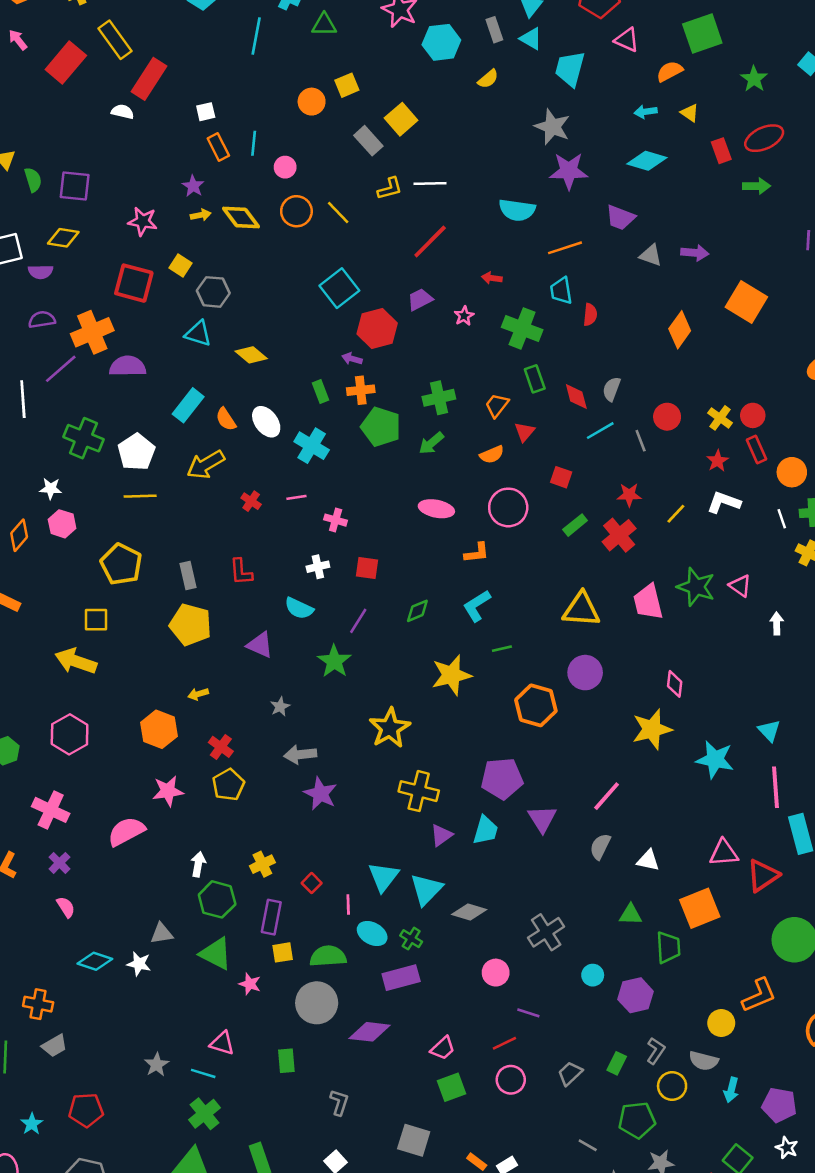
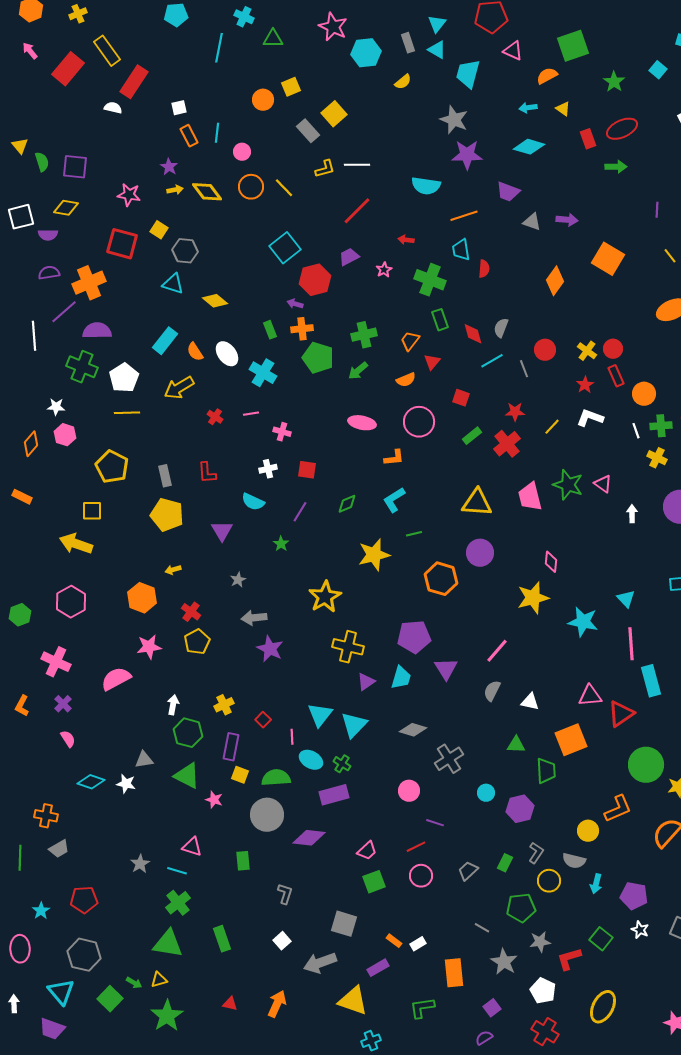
purple semicircle: (128, 366) -> (97, 331), moved
purple triangle: (260, 645) -> (222, 531), turned 35
green star: (334, 661) -> (281, 544), size x0.6
gray diamond: (469, 912) -> (413, 730), moved
yellow square: (283, 952) -> (240, 775), turned 30

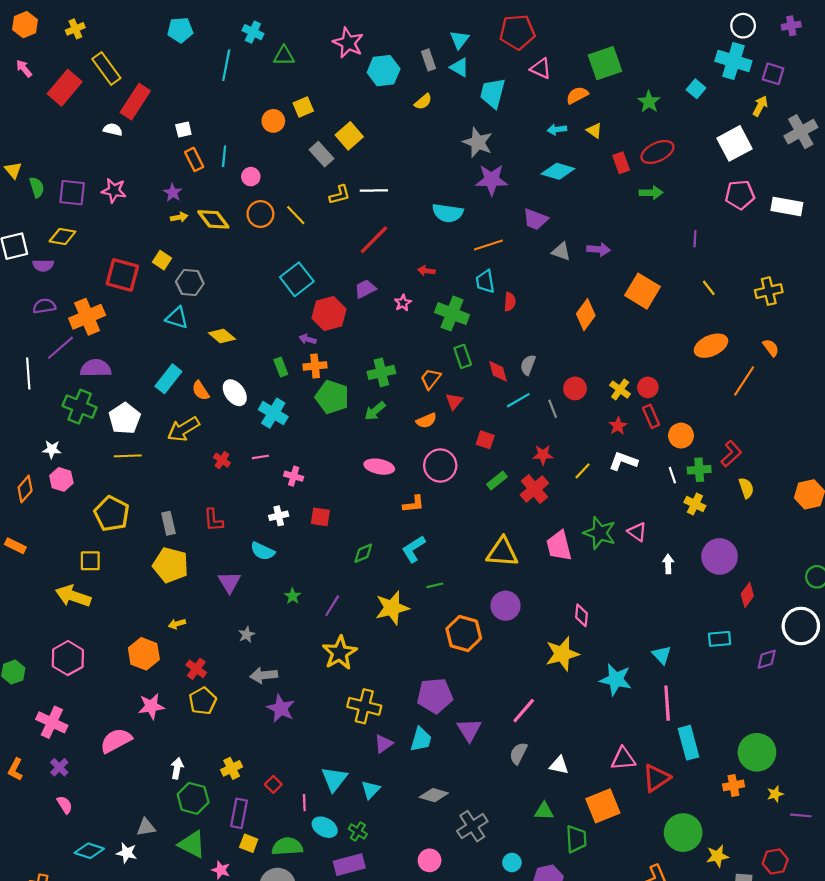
pink star: (129, 195) -> (114, 190), moved
purple line: (300, 512) -> (332, 606), moved
cyan triangle: (354, 725) -> (371, 790), size x0.7

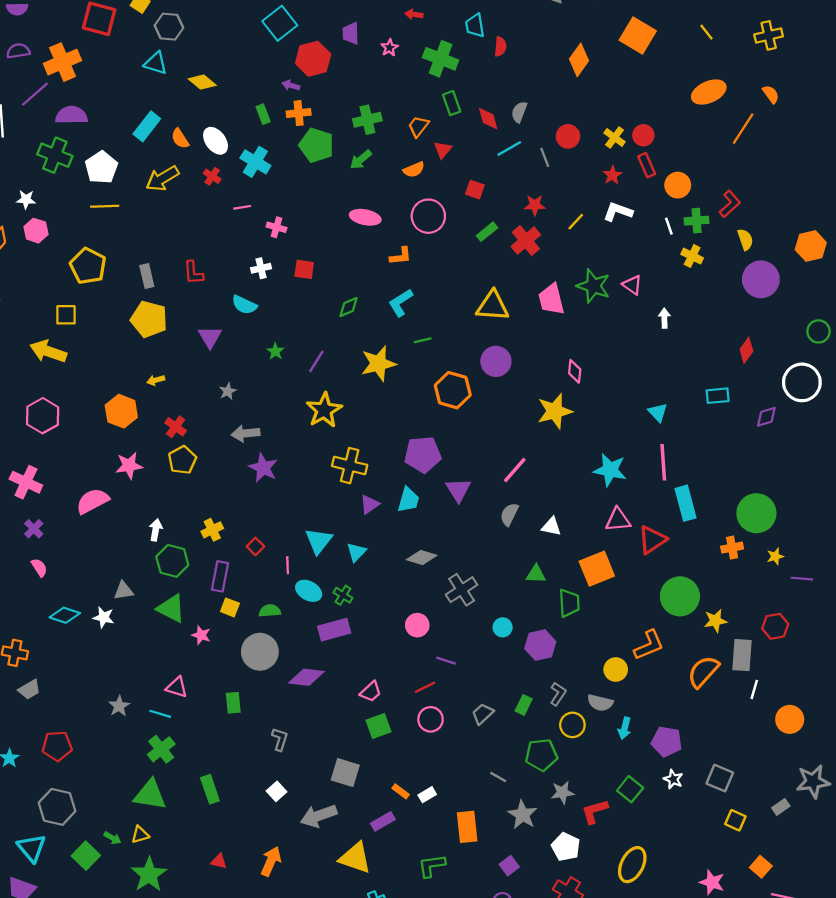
purple trapezoid: (365, 289) -> (351, 33), turned -65
red cross: (222, 460) -> (212, 176), moved
purple circle: (720, 556) -> (761, 279), moved
cyan star: (616, 680) -> (610, 470), moved
green semicircle: (287, 846) -> (270, 611), size x0.7

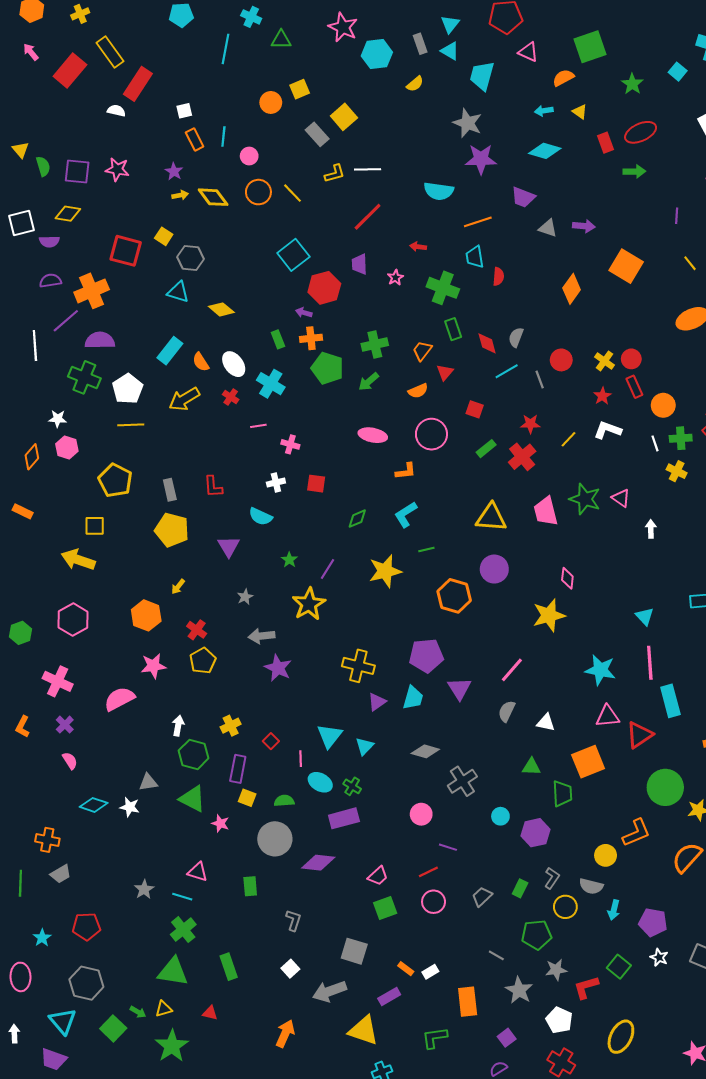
yellow arrow: (156, 380) -> (178, 587), turned -35
yellow star: (324, 410) -> (309, 604), moved
red triangle: (219, 861) -> (210, 1013), moved

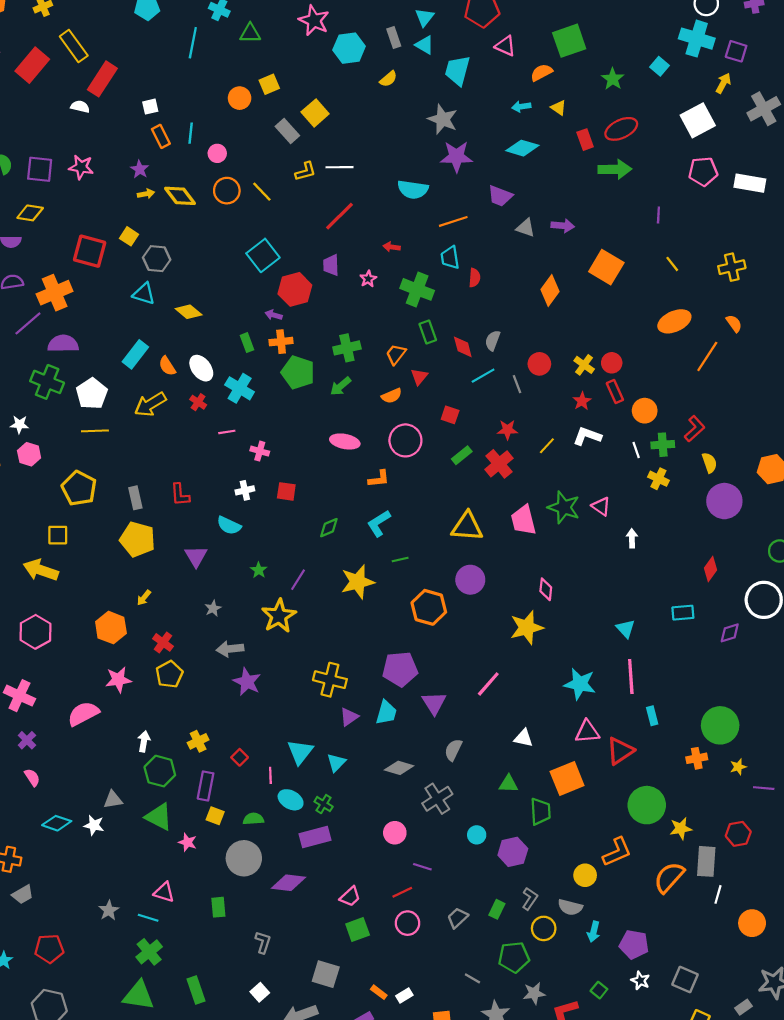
green arrow: (634, 171) -> (615, 169), size x1.4
cyan rectangle: (670, 701) -> (652, 716), size x0.6
gray semicircle: (507, 711) -> (453, 750), moved
green square: (619, 967) -> (599, 990), size x0.7

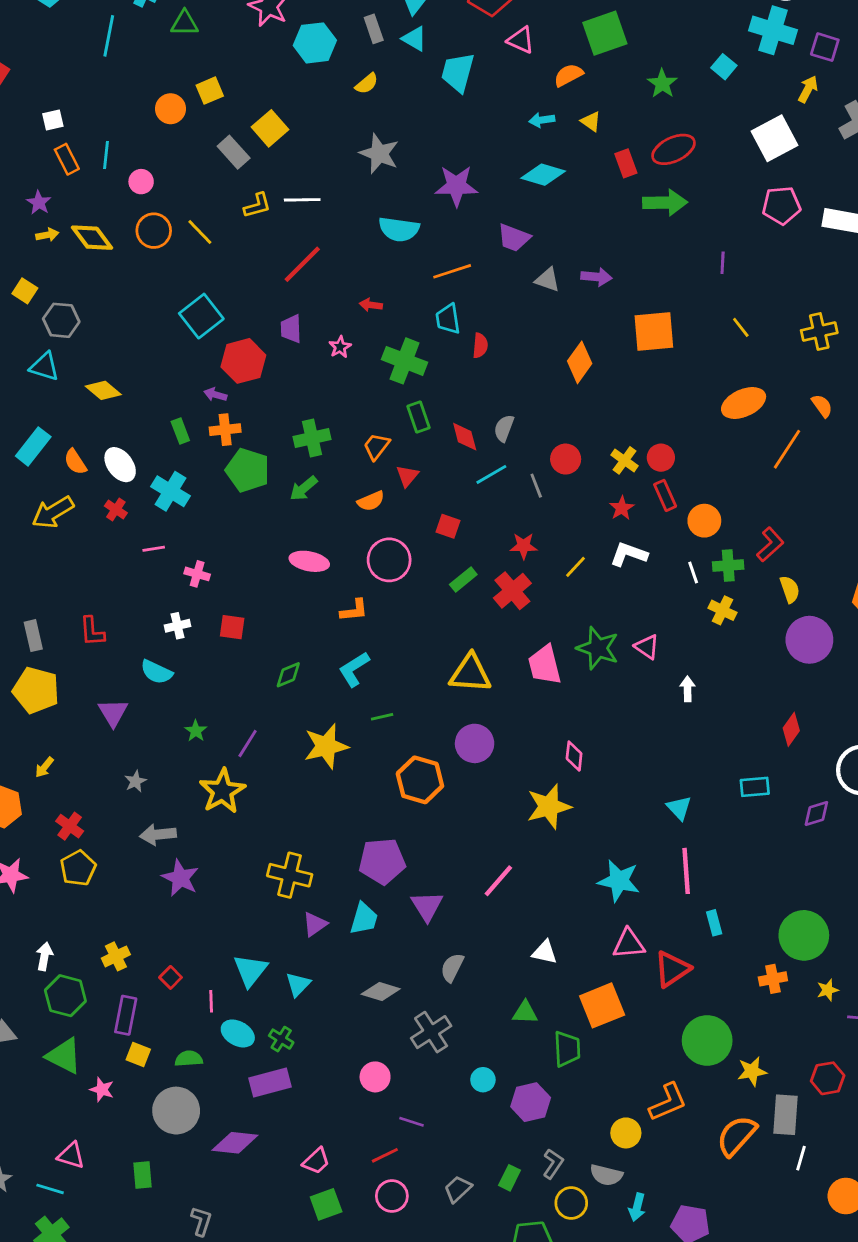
gray star: (443, 119) -> (379, 154), moved
orange square: (606, 267) -> (654, 332), turned -36

